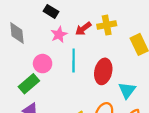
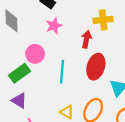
red arrow: (83, 29) -> (86, 39), moved, turned 133
cyan line: (74, 60) -> (62, 72), moved

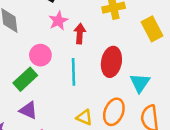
red arrow: (86, 39) -> (80, 34), moved

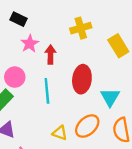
orange ellipse: (114, 112) -> (87, 126), turned 30

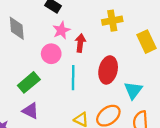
pink circle: (15, 77) -> (51, 54), moved

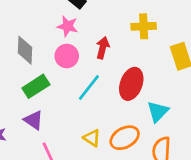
gray diamond: (17, 28) -> (25, 50), moved
pink star: (61, 30) -> (68, 26), moved, turned 30
cyan line: (73, 78) -> (89, 88), turned 30

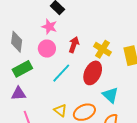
yellow cross: (144, 26) -> (102, 49), moved, turned 30
cyan triangle: (158, 112) -> (110, 95), turned -36
purple triangle: (33, 120) -> (19, 94), turned -42

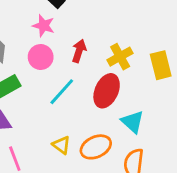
yellow cross: (102, 49) -> (120, 57), turned 30

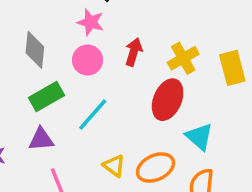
cyan line: (62, 92) -> (93, 114), moved

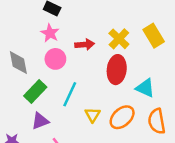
pink star: (91, 22) -> (50, 33), turned 30
red arrow: (134, 52) -> (85, 44), turned 84
yellow triangle: (114, 166) -> (93, 115), moved, turned 42

